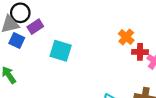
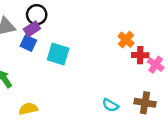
black circle: (20, 13) -> (37, 15), moved
blue square: (17, 40) -> (28, 43), moved

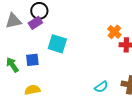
blue square: (28, 43) -> (32, 60), moved, turned -32
cyan semicircle: (110, 105) -> (101, 87), turned -64

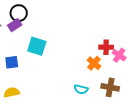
orange cross: (114, 32) -> (94, 63), moved
cyan semicircle: (101, 87) -> (81, 89), turned 48

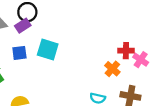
blue square: (12, 62) -> (19, 53), moved

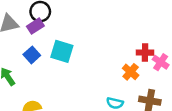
blue square: (19, 53) -> (32, 55), turned -35

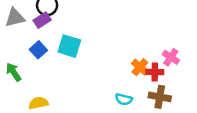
red cross: (145, 53) -> (155, 72), moved

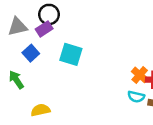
blue square: (38, 50) -> (31, 53), moved
cyan semicircle: (124, 99) -> (136, 97), moved

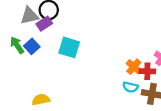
gray triangle: (18, 27) -> (29, 16), moved
green arrow: (16, 80) -> (17, 45), moved

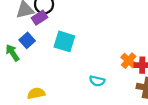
green arrow: (17, 45) -> (12, 53), moved
cyan semicircle: (130, 87) -> (97, 81), moved

